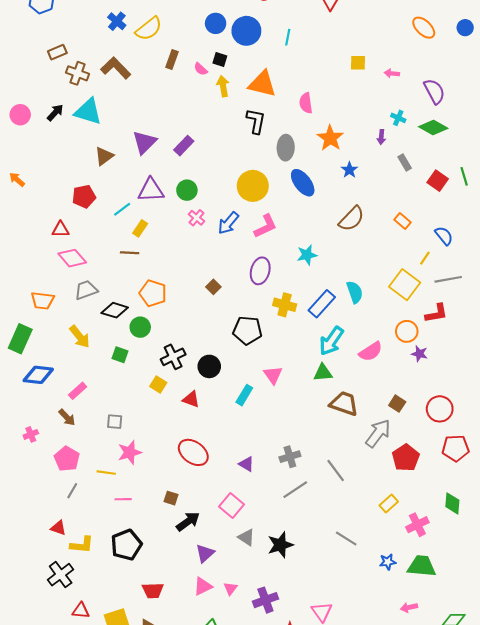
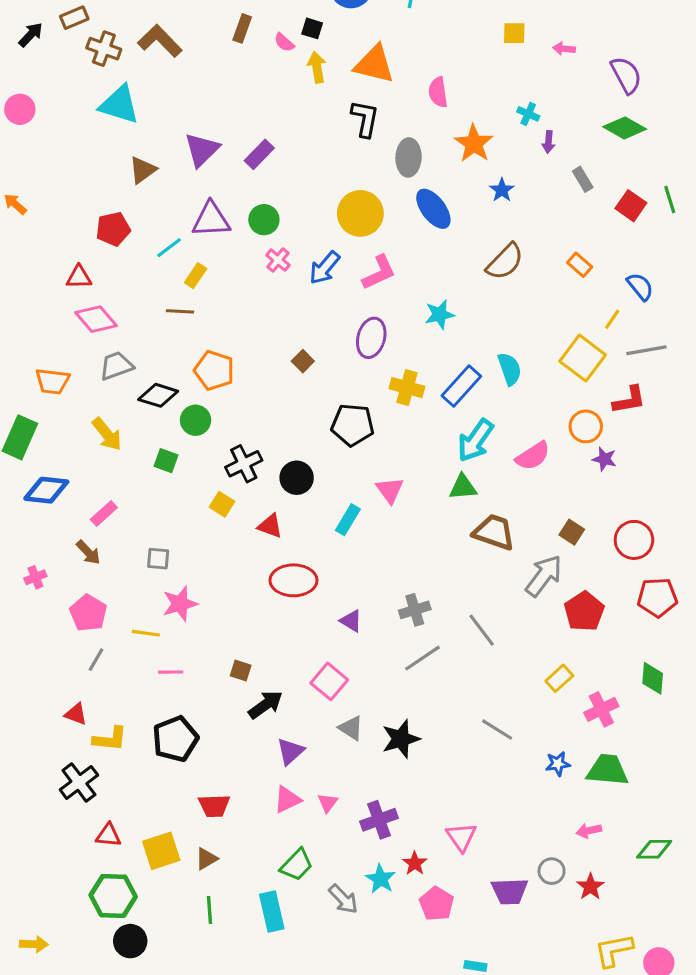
black arrow: (55, 113) -> (31, 35), moved
cyan cross: (398, 118) -> (528, 114), moved
red ellipse: (193, 452) -> (293, 580), moved, turned -36

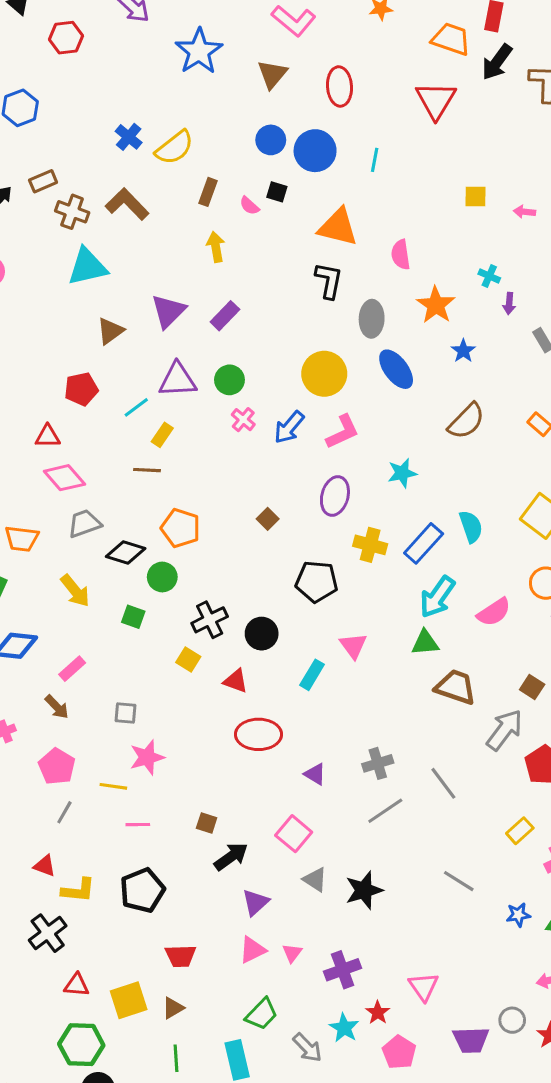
yellow arrow: (317, 67) -> (216, 247), moved
cyan triangle: (119, 105) -> (87, 267), turned -30

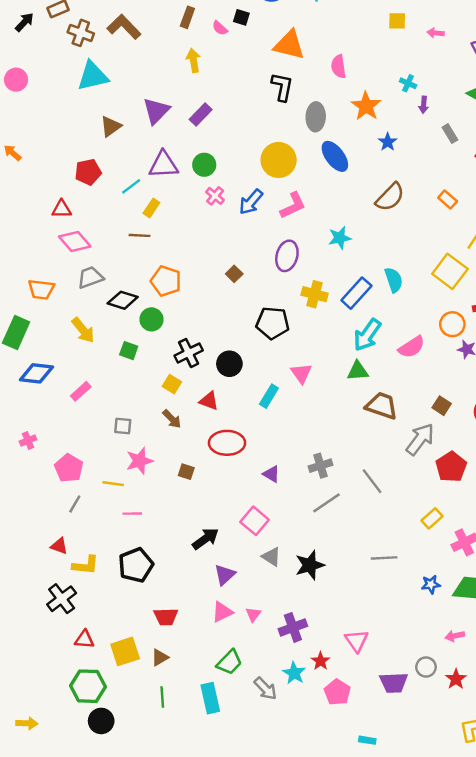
brown arrow: (57, 707) -> (172, 419), moved
brown square: (207, 823) -> (186, 472), moved
gray line: (459, 881) -> (384, 558), turned -35

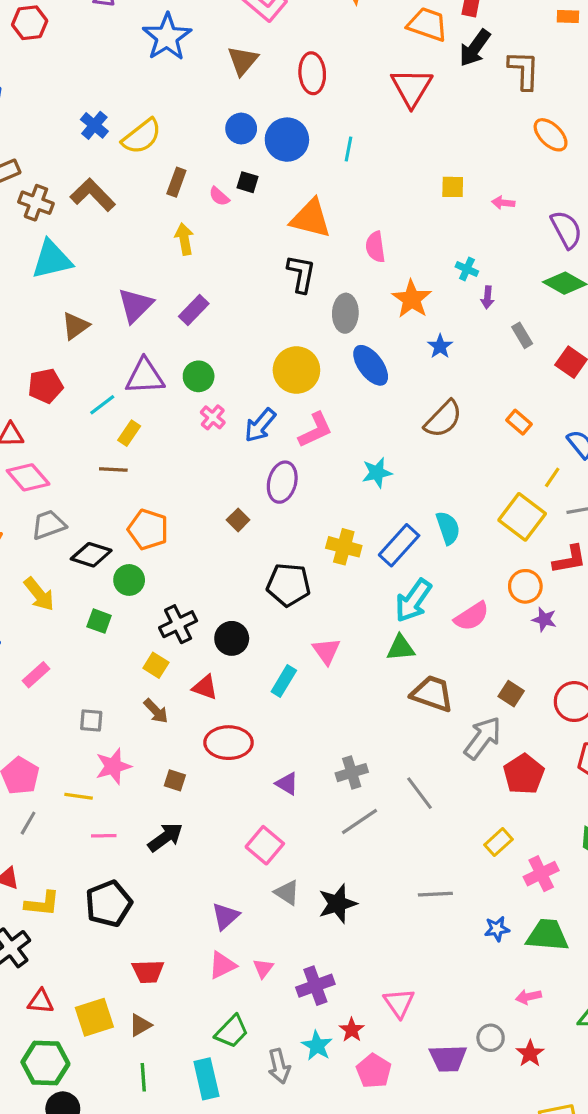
purple ellipse: (287, 256) -> (282, 482), moved
black arrow: (205, 539) -> (165, 837), moved
gray arrow: (265, 689) -> (279, 1066), turned 30

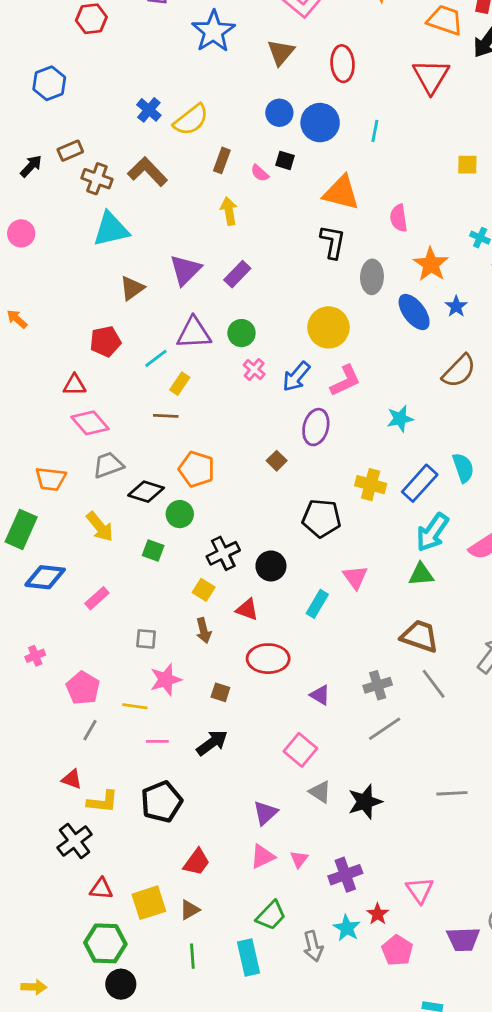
blue ellipse: (371, 365) -> (414, 312), moved
brown trapezoid: (432, 694) -> (420, 636), moved
brown arrow: (156, 711) -> (204, 631), turned 30
gray line: (420, 793) -> (434, 684), moved
red trapezoid: (148, 971) -> (197, 862), turned -52

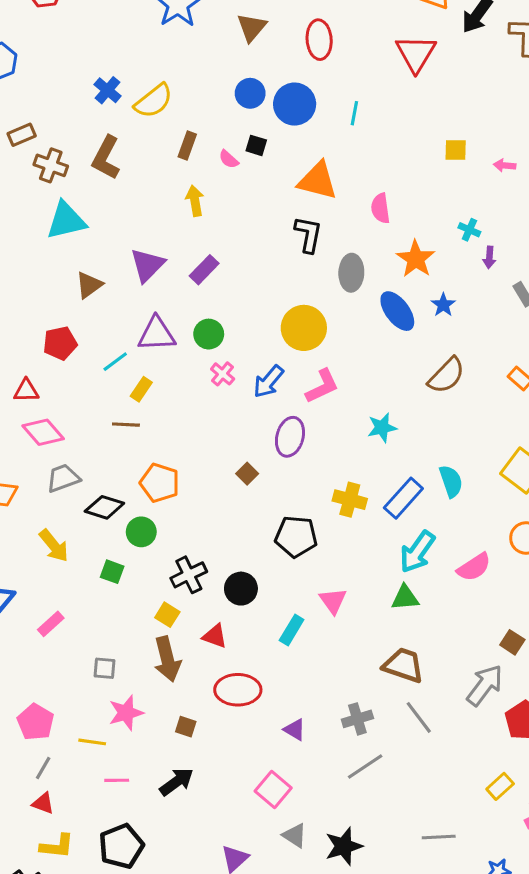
brown L-shape: (147, 172) -> (106, 158), turned -108
brown arrow: (204, 631) -> (167, 659), size x1.6
red triangle: (72, 779) -> (43, 803), moved

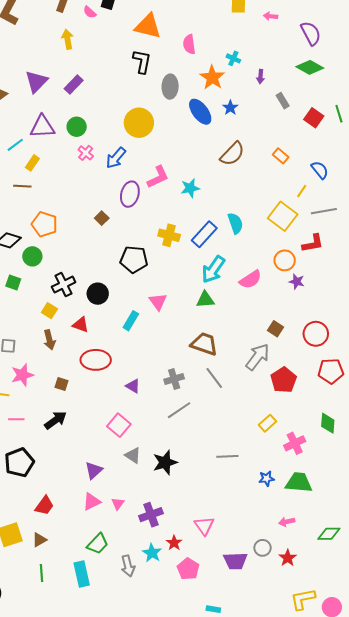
cyan cross: (469, 230) -> (233, 58), moved
pink L-shape: (322, 386) -> (158, 177), moved
brown arrow: (167, 659) -> (49, 340), size x0.7

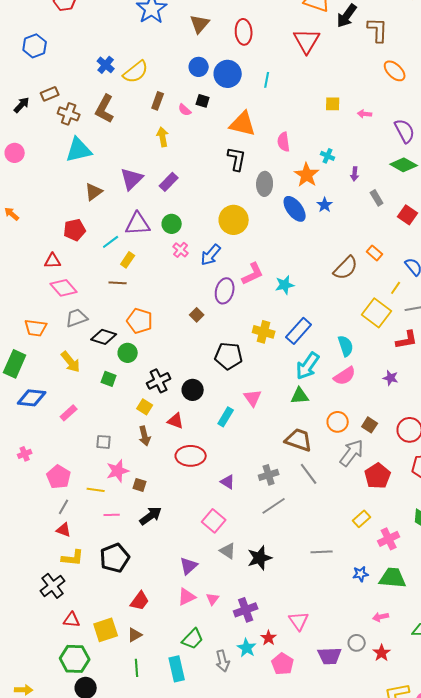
brown semicircle: (232, 154) -> (346, 268), moved
cyan semicircle: (235, 223) -> (346, 346), moved
orange circle: (285, 260) -> (338, 422), moved
brown square: (62, 384) -> (140, 485), moved

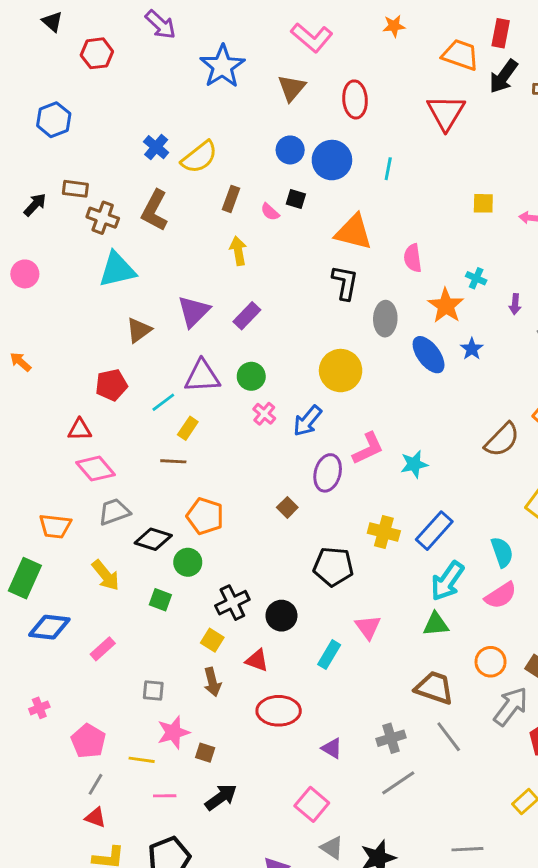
brown rectangle: (50, 94) -> (75, 189), turned 30

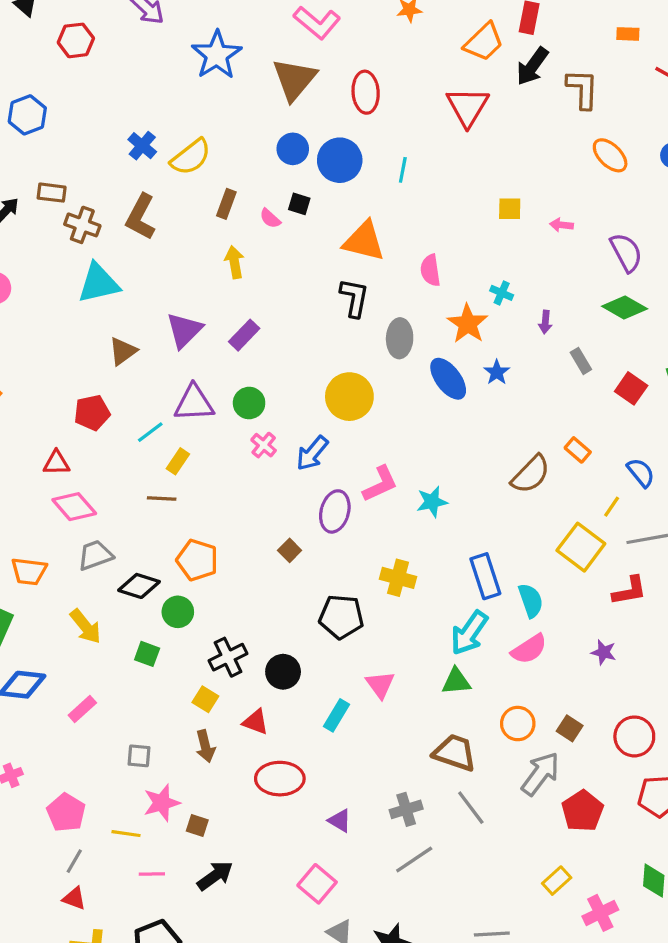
orange trapezoid: (460, 55) -> (484, 42), turned 117
brown triangle: (292, 88) -> (294, 79), size x1.4
blue rectangle: (434, 531) -> (485, 576), moved, turned -60

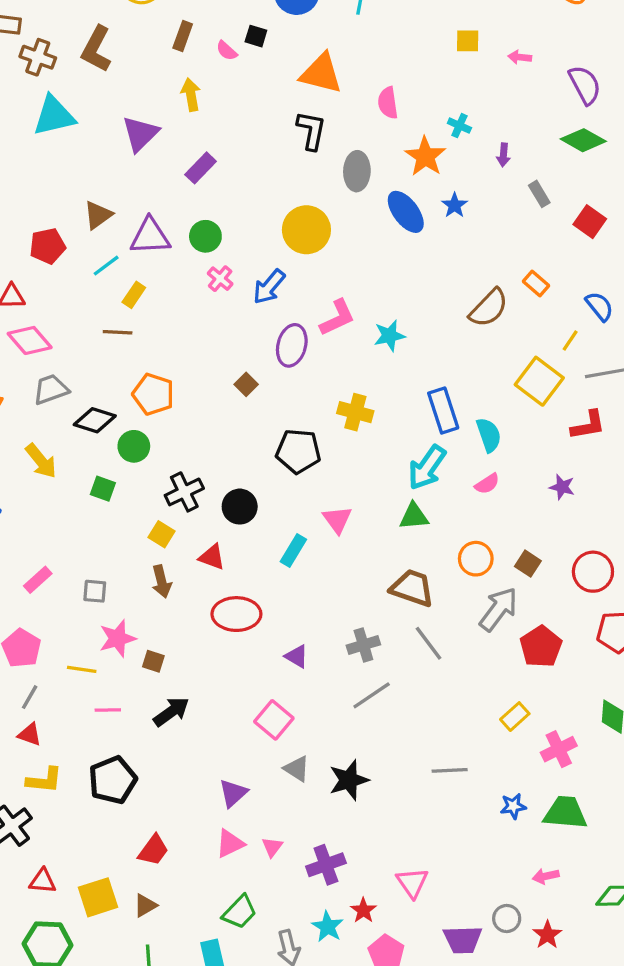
purple triangle: (184, 330) -> (140, 134), moved
brown triangle: (123, 351) -> (98, 215), moved
pink semicircle: (529, 649) -> (487, 484), size x0.7
pink rectangle: (82, 709) -> (38, 580), moved

